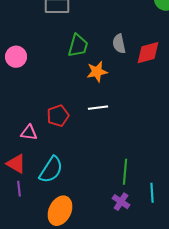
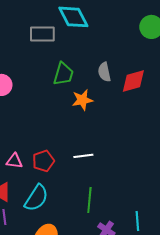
white line: (98, 108) -> (83, 156), moved
red pentagon: (58, 116) -> (43, 161), moved
green line: (125, 172) -> (89, 200), moved

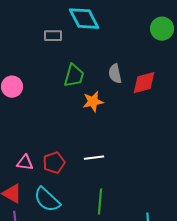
gray rectangle: (42, 34) -> (53, 36), size x0.7
cyan semicircle: (36, 198) -> (47, 200), turned 100

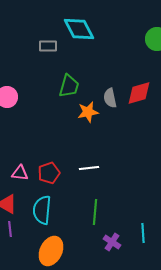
gray semicircle: (115, 74) -> (110, 98), moved
cyan semicircle: (47, 200) -> (42, 210), turned 52

